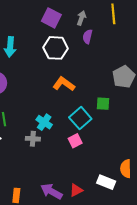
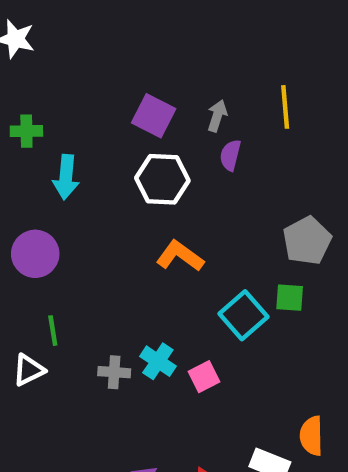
green square: (103, 104) -> (290, 298), moved
cyan square: (80, 118) -> (243, 315), moved
cyan cross: (44, 122) -> (158, 361), moved

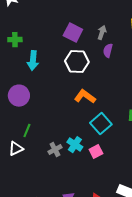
cyan square: (243, 315) -> (101, 124), moved
green line: (53, 331) -> (27, 131), turned 32
gray cross: (114, 372) -> (55, 150), turned -32

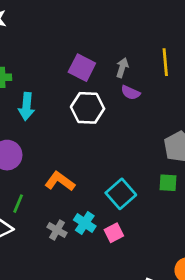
purple semicircle: (108, 51) -> (131, 93), turned -80
orange L-shape: (85, 97) -> (60, 181), moved
gray cross: (55, 150) -> (57, 230), turned -32

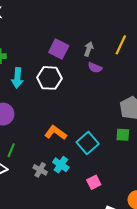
yellow line: (165, 62) -> (121, 45), turned 30
white hexagon: (88, 108) -> (49, 78), moved
orange L-shape: (60, 181) -> (56, 133), moved
pink square: (114, 233) -> (94, 182), moved

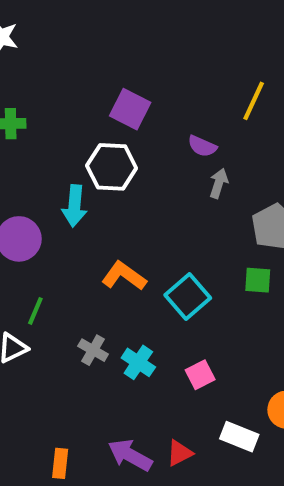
gray arrow: (89, 49) -> (219, 183), moved
cyan arrow: (17, 78) -> (74, 206), moved
cyan cross: (61, 165) -> (138, 362), moved

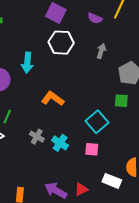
purple semicircle: (202, 146) -> (95, 18), moved
white hexagon: (112, 167) -> (61, 43), moved
cyan square: (188, 297) -> (97, 122), moved
pink square: (200, 375) -> (92, 149), turned 32

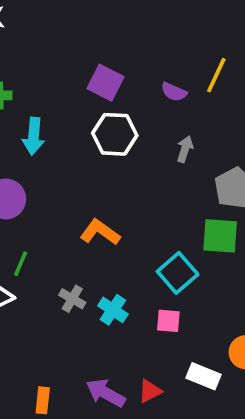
cyan arrow: (27, 63) -> (33, 136), moved
green square: (121, 101) -> (220, 236), size x1.5

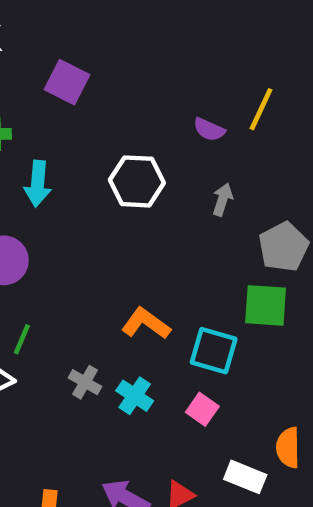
purple square: (106, 83) -> (67, 82), moved
orange L-shape: (100, 232) -> (146, 324), moved
cyan square: (178, 273) -> (214, 351), turned -33
pink square: (168, 321) -> (202, 409), turned 30

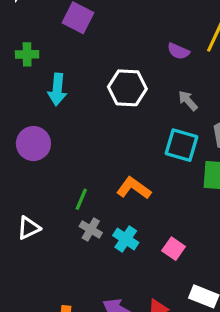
gray arrow: (223, 199) -> (188, 101), turned -60
green line: (22, 339) -> (81, 199), moved
cyan square: (214, 351) -> (182, 145), moved

